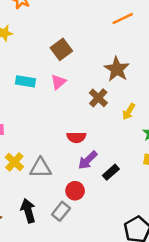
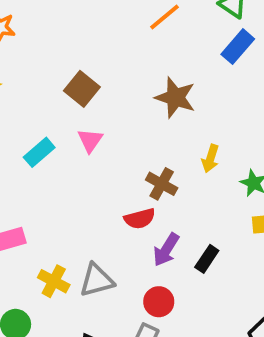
cyan rectangle: (25, 81) -> (39, 152), turned -36
brown cross: (98, 98) -> (162, 184), moved

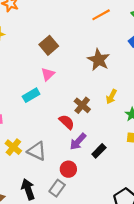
cyan rectangle: (39, 152) -> (31, 95), moved
red semicircle: (140, 219) -> (67, 122), turned -133
gray triangle: (97, 280) -> (37, 151), turned 30

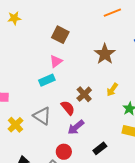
brown square: (49, 45) -> (60, 35), turned -30
cyan rectangle: (31, 95) -> (47, 80), moved
gray triangle: (37, 151) -> (42, 116), moved
black rectangle: (99, 151) -> (100, 148), moved

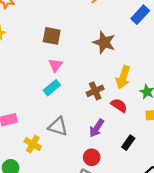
yellow arrow: (112, 90) -> (123, 77), size x1.5
brown cross: (84, 94) -> (95, 91), turned 35
red semicircle: (68, 108) -> (119, 105), moved

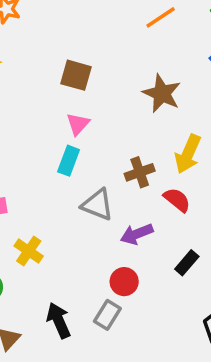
cyan rectangle: (52, 88) -> (69, 161), turned -35
gray triangle: (58, 126) -> (97, 205), moved
purple arrow: (97, 128) -> (137, 234), turned 30

